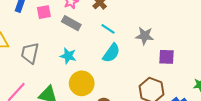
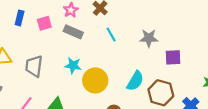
cyan line: (108, 29) -> (111, 34), turned 32
cyan semicircle: (111, 53) -> (135, 81), moved
yellow circle: (82, 83) -> (95, 80), moved

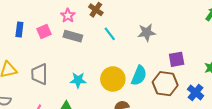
purple square: (173, 57) -> (177, 59), moved
cyan star: (73, 66) -> (78, 80), moved
yellow circle: (95, 80) -> (113, 79), moved

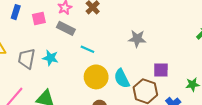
cyan line: (110, 34) -> (87, 49), moved, turned -40
cyan semicircle: (139, 76) -> (122, 78), turned 120
cyan star: (78, 80) -> (50, 58), moved

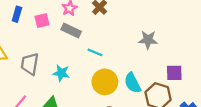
cyan star: (50, 58) -> (61, 73), moved

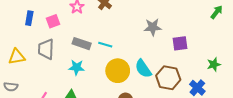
gray rectangle: (71, 31) -> (82, 44), moved
gray trapezoid: (30, 64) -> (46, 49), moved
purple square: (174, 73) -> (180, 43), moved

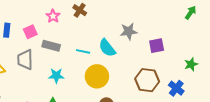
gray rectangle: (82, 44) -> (51, 46), moved
cyan semicircle: (143, 69) -> (107, 48), moved

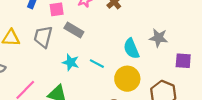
cyan line: (83, 51) -> (97, 64), moved
yellow circle: (97, 76) -> (127, 79), moved

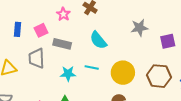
cyan semicircle: (131, 49) -> (98, 40), moved

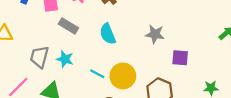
gray trapezoid: (37, 58) -> (39, 57), moved
cyan line: (92, 68) -> (97, 74), moved

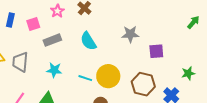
gray rectangle: (68, 26) -> (52, 40), turned -42
gray trapezoid: (39, 57) -> (20, 62), moved

